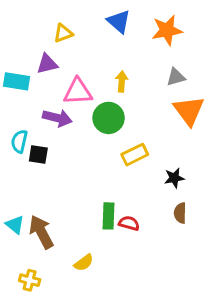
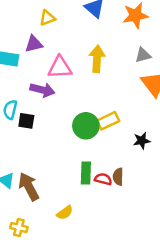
yellow arrow: (122, 81) -> (97, 59), size x1.5
green circle: (109, 118) -> (86, 126), moved
brown semicircle: (180, 213) -> (118, 177), moved

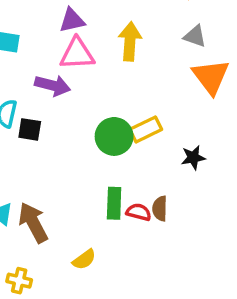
purple triangle: (34, 44) -> (72, 20), moved
gray triangle: (143, 55) -> (195, 36), turned 35

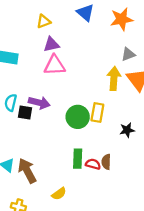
gray triangle: (195, 36) -> (128, 54), turned -40
yellow arrow: (130, 41) -> (114, 78), moved
purple arrow: (53, 85) -> (39, 103), moved
yellow rectangle: (146, 129) -> (97, 112), turned -54

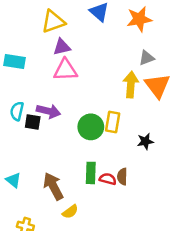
yellow triangle: (44, 21) -> (53, 22), size x1.5
brown arrow: (27, 171) -> (53, 186), moved

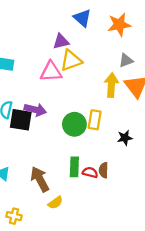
yellow triangle: (53, 22) -> (71, 60), moved
purple triangle: (62, 47) -> (61, 41), moved
black square: (33, 122) -> (21, 120), size x1.5

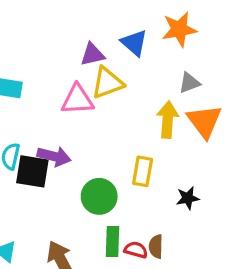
blue triangle: (82, 18) -> (134, 43), moved
green circle: (74, 124) -> (99, 196), moved

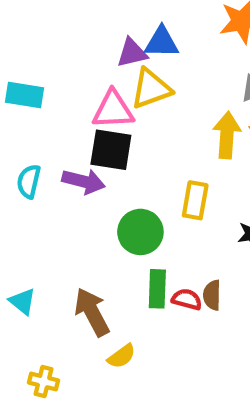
blue triangle: (134, 43) -> (161, 42), moved, turned -40
black square: (32, 171) -> (111, 150), moved

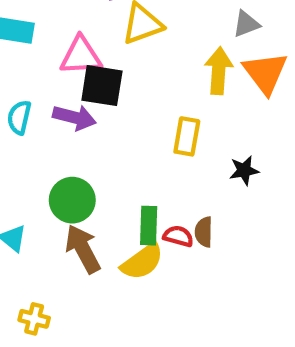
pink triangle: (113, 110) -> (81, 56), moved
green circle: (140, 232) -> (72, 200), moved
yellow semicircle: (121, 356) -> (142, 262), moved, size x1.5

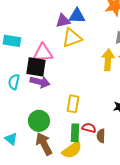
black square: (102, 86) -> (36, 67), moved
yellow rectangle: (187, 136) -> (73, 104), moved
red semicircle: (178, 236) -> (89, 128), moved

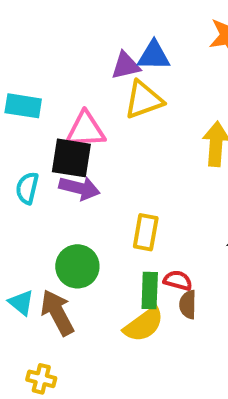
brown semicircle: (101, 136) -> (188, 305), moved
brown arrow: (44, 144) -> (57, 313), moved

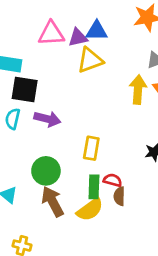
pink triangle: (85, 130) -> (51, 34), moved
black square: (71, 158) -> (25, 90), moved
brown arrow: (57, 313) -> (53, 202), moved

